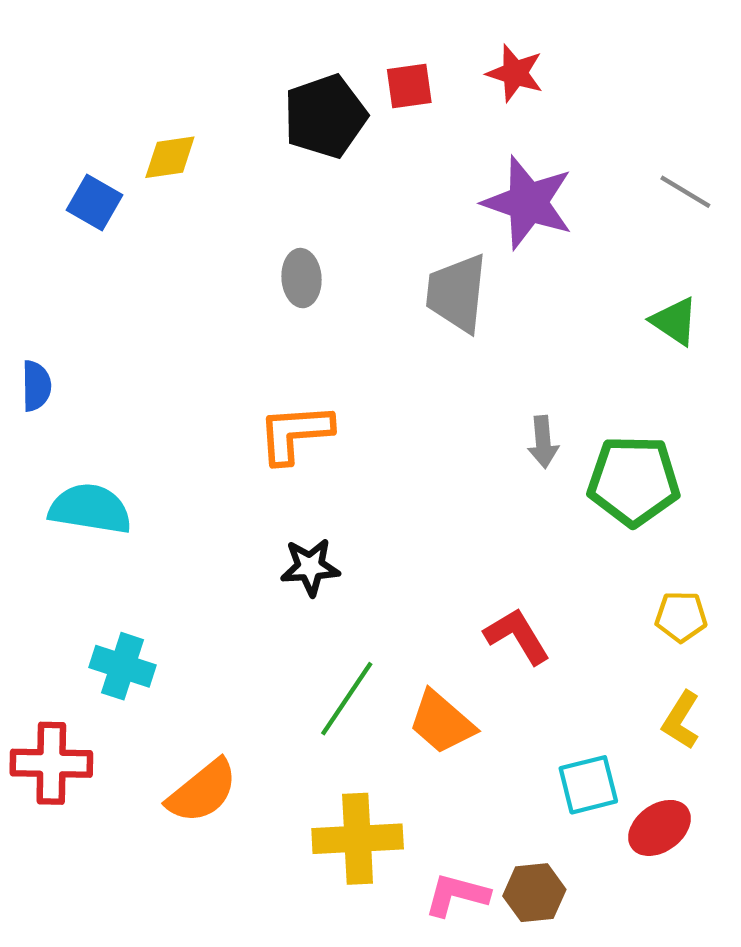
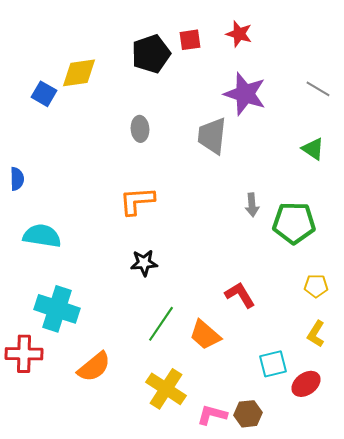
yellow diamond: (170, 157) -> (79, 73), size x1.4
cyan cross: (122, 666) -> (57, 309), size x1.5
yellow cross: (358, 839) -> (166, 389), turned 36

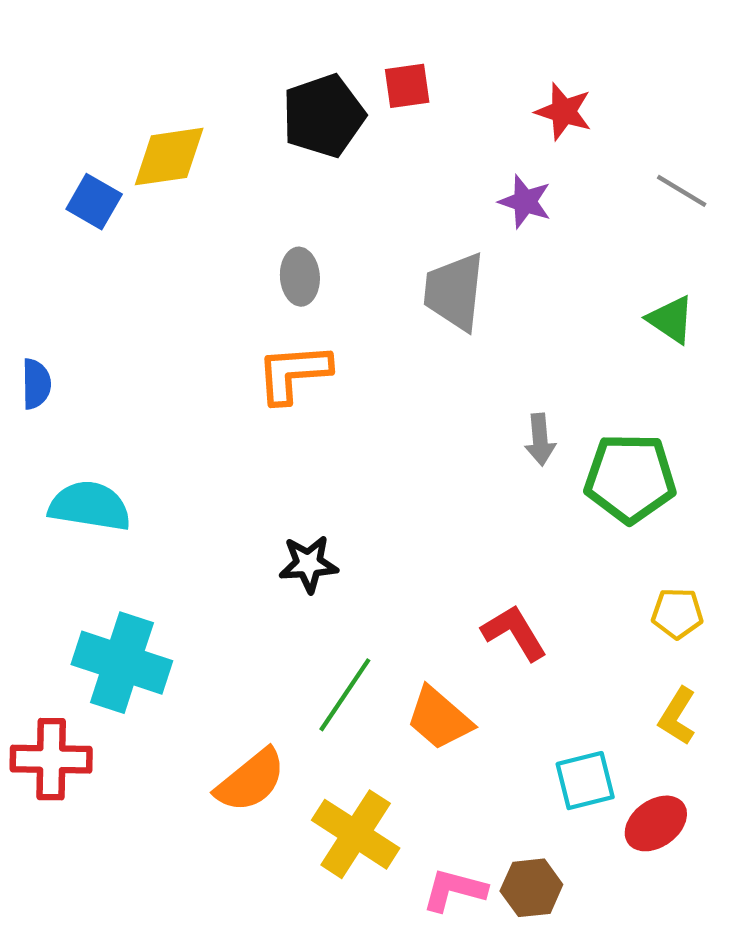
red star: (239, 34) -> (564, 112), moved
purple star: (245, 94) -> (525, 202), size x0.6
orange L-shape: (137, 201) -> (293, 373), moved
orange semicircle: (94, 367) -> (251, 781), moved

